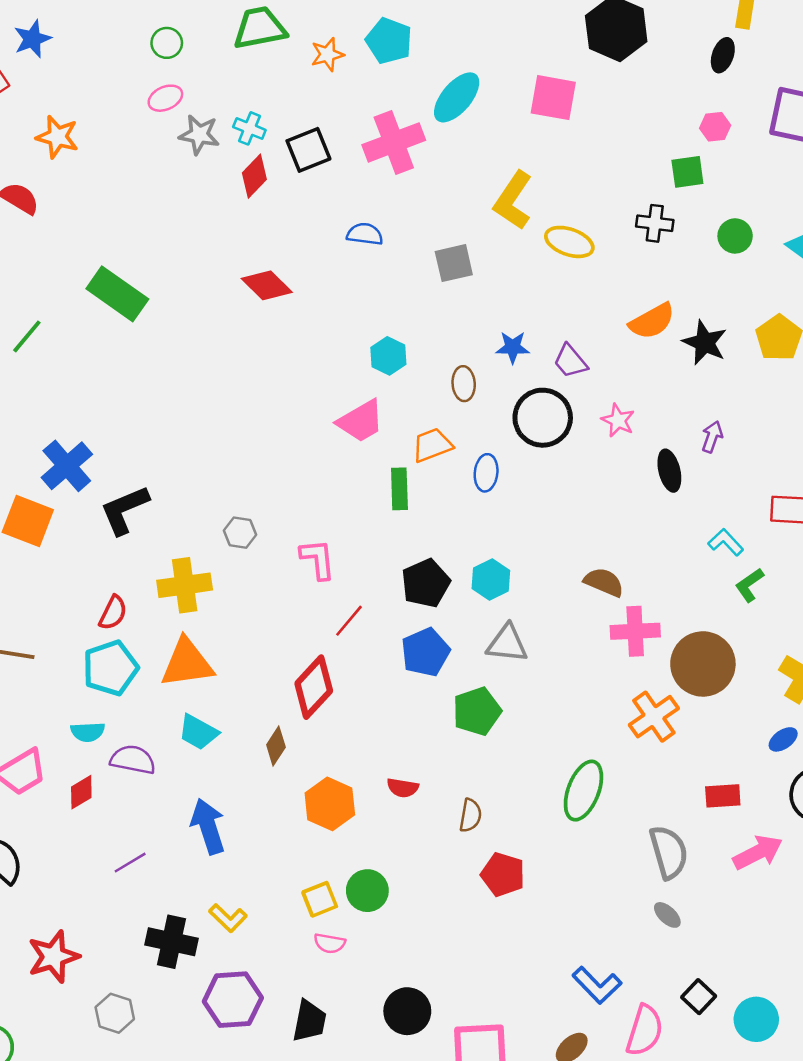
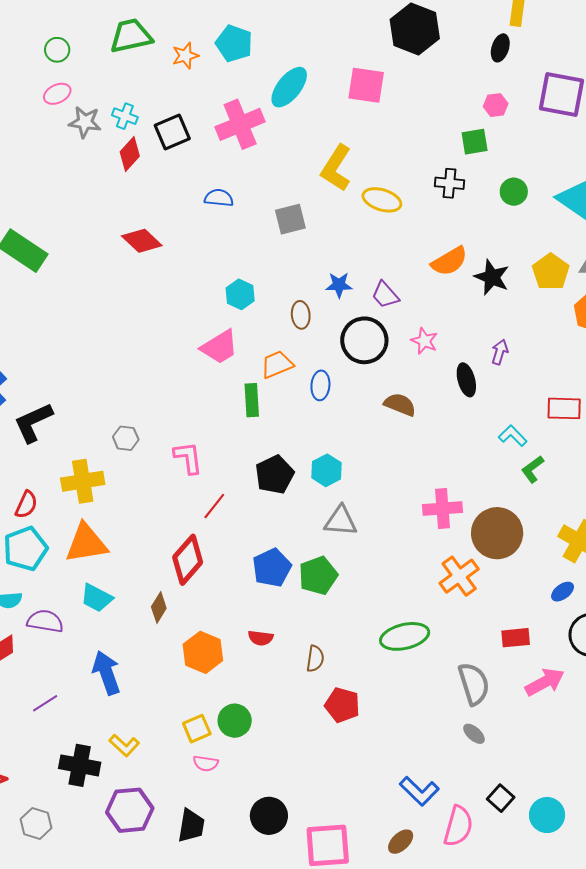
brown semicircle: (604, 582) -> (400, 404), moved
blue pentagon: (426, 652) -> (272, 568), moved
green ellipse: (583, 791) -> (405, 636), turned 57

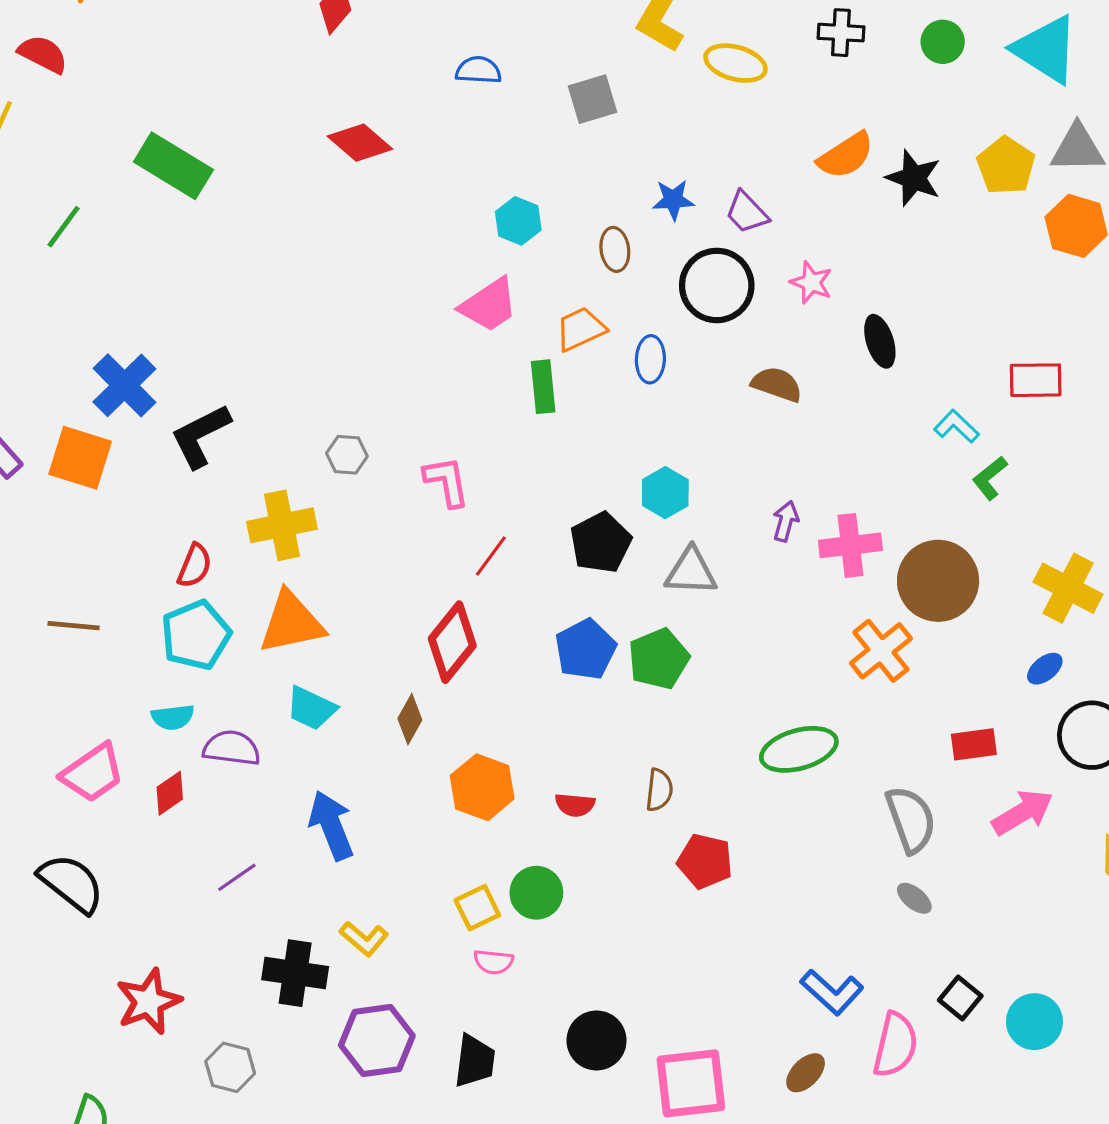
purple arrow: (500, 352) -> (786, 521), moved
black pentagon: (275, 475) -> (601, 543), moved
red semicircle: (261, 638) -> (575, 805), moved

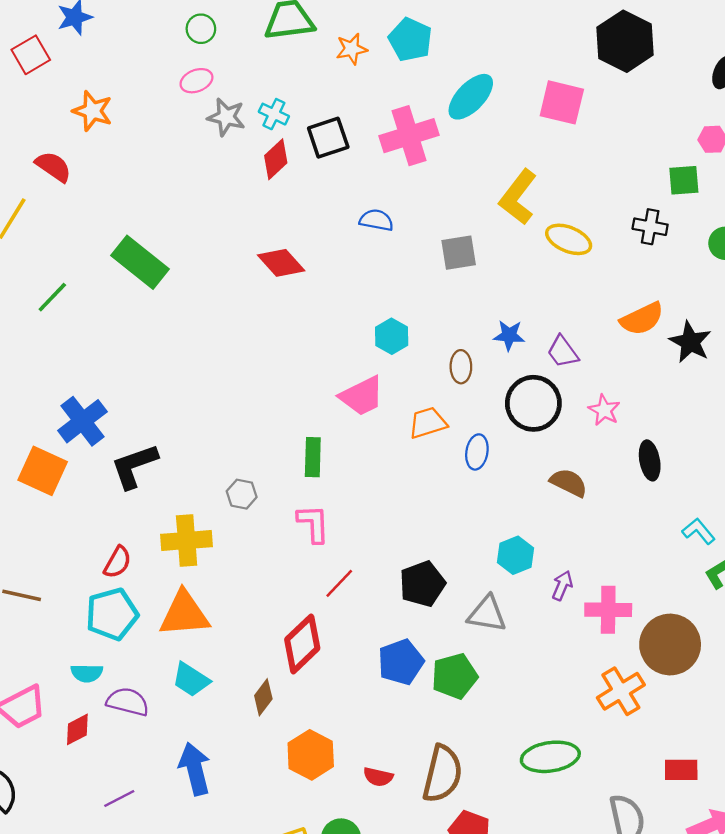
green rectangle: (543, 387) -> (313, 457), moved
cyan hexagon: (665, 493) -> (516, 555), moved
brown semicircle: (659, 790) -> (442, 774), size x1.8

